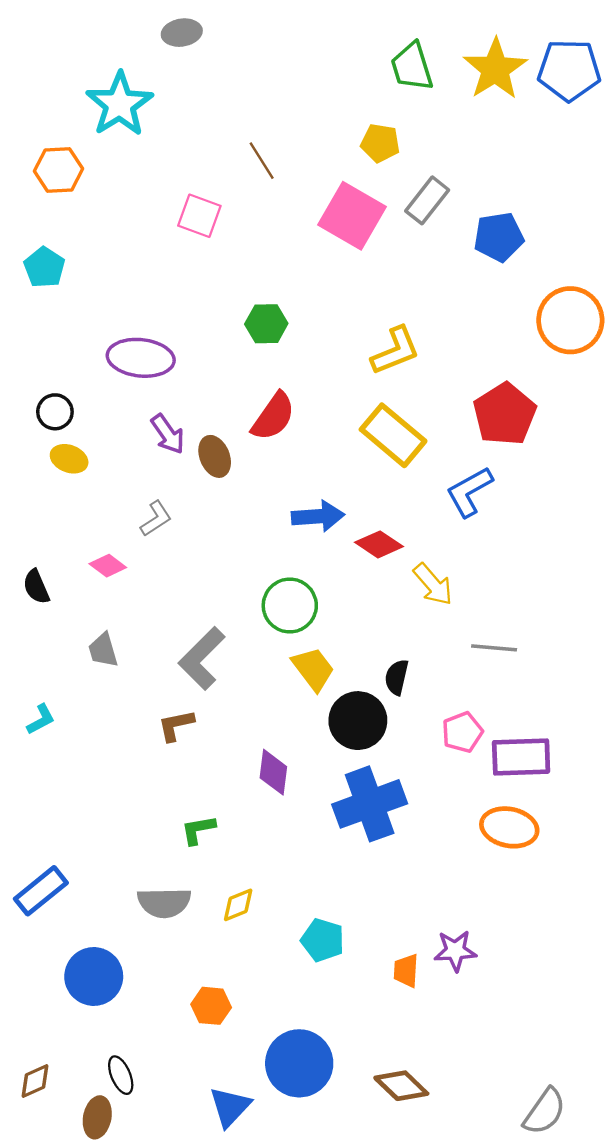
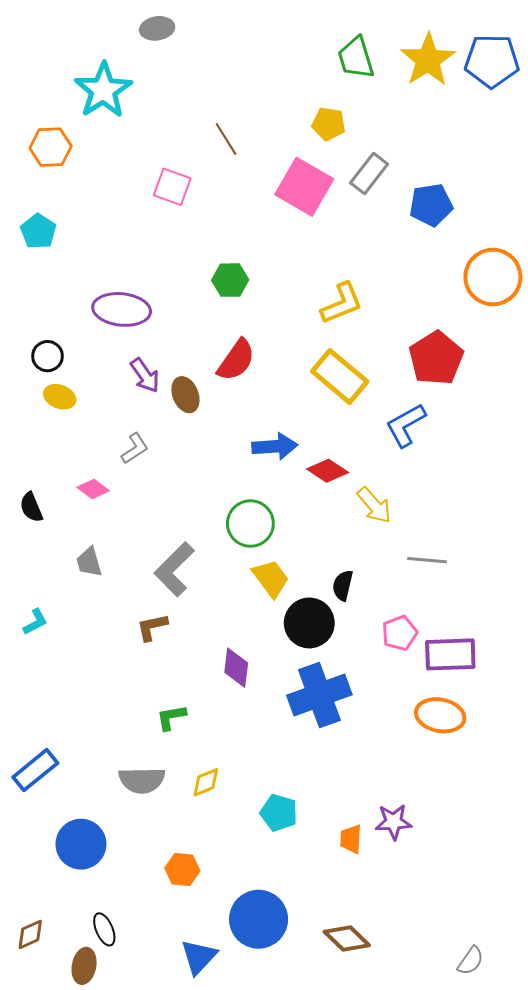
gray semicircle: (545, 1112) -> (471, 961), size x0.7

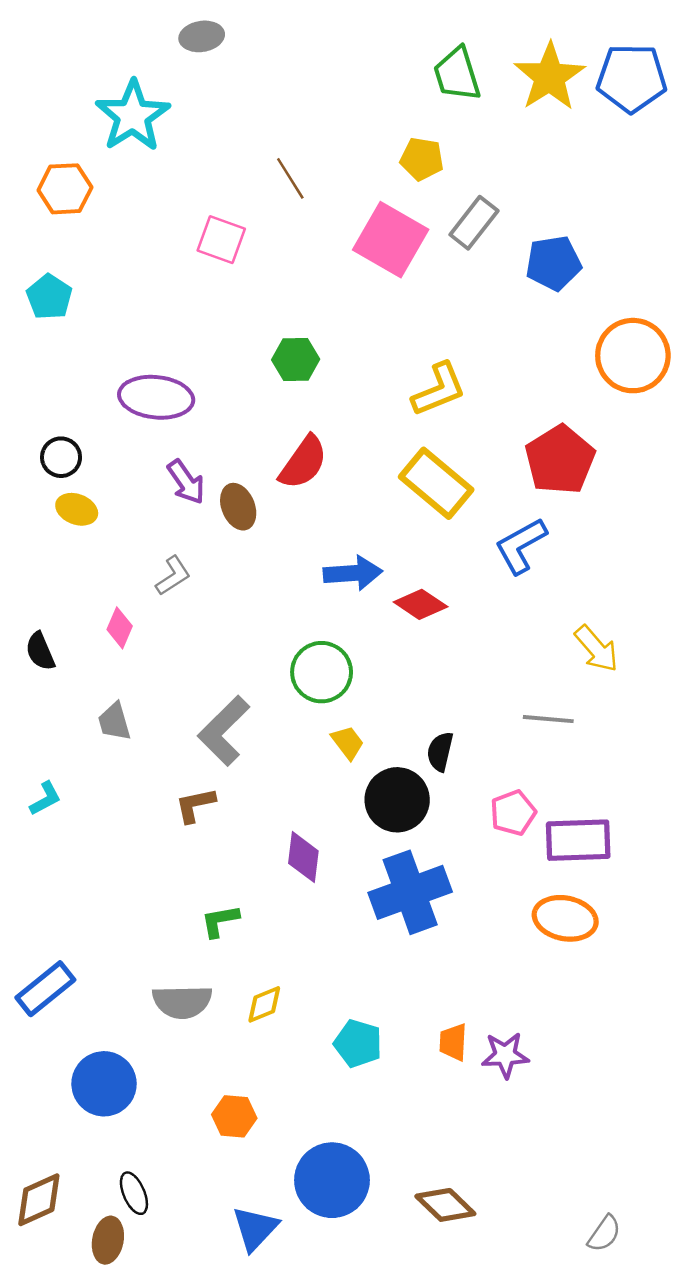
pink diamond: (93, 489) -> (120, 628), turned 76
yellow arrow: (374, 505) -> (596, 649), moved
yellow trapezoid: (271, 578) -> (348, 742), size x0.7
orange trapezoid: (351, 839) -> (453, 1042), moved
brown diamond: (30, 934) -> (39, 1200), size x1.4

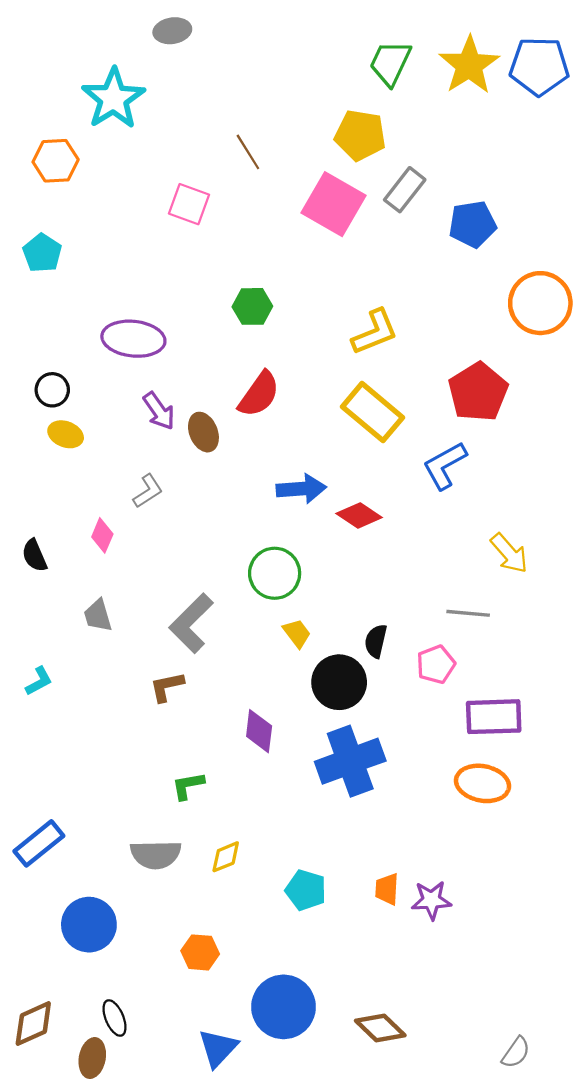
green trapezoid: (457, 74) -> (390, 63), turned 42
yellow pentagon: (422, 159) -> (360, 135), size x1.4
pink pentagon: (513, 813) -> (436, 664), moved

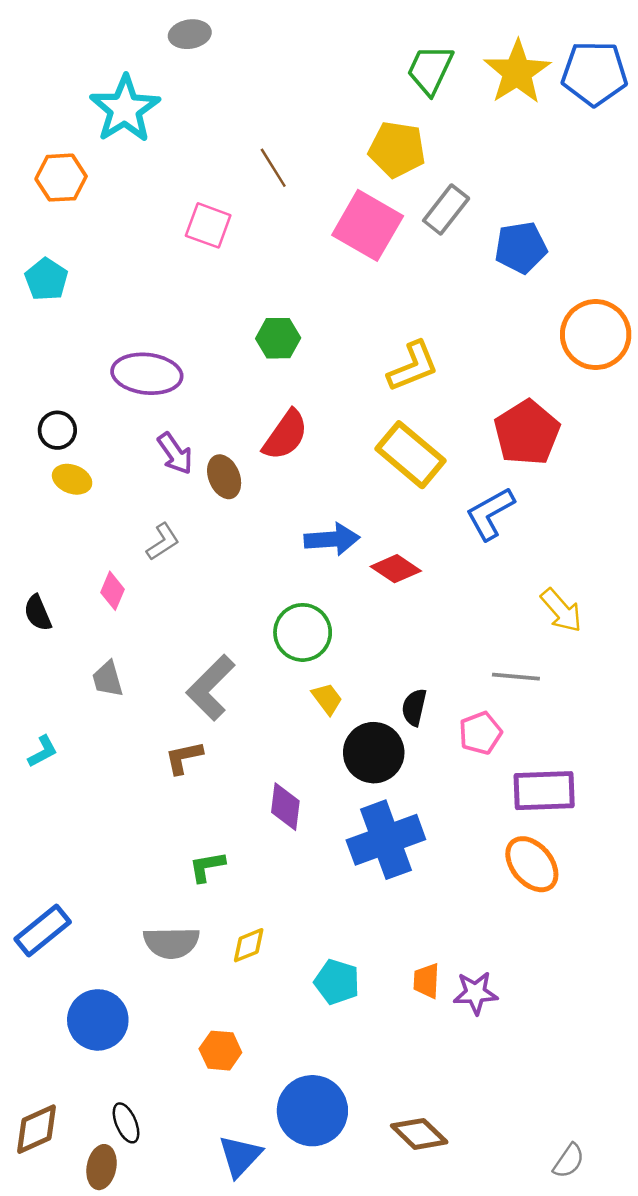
orange ellipse: (483, 783) -> (532, 864), turned 39

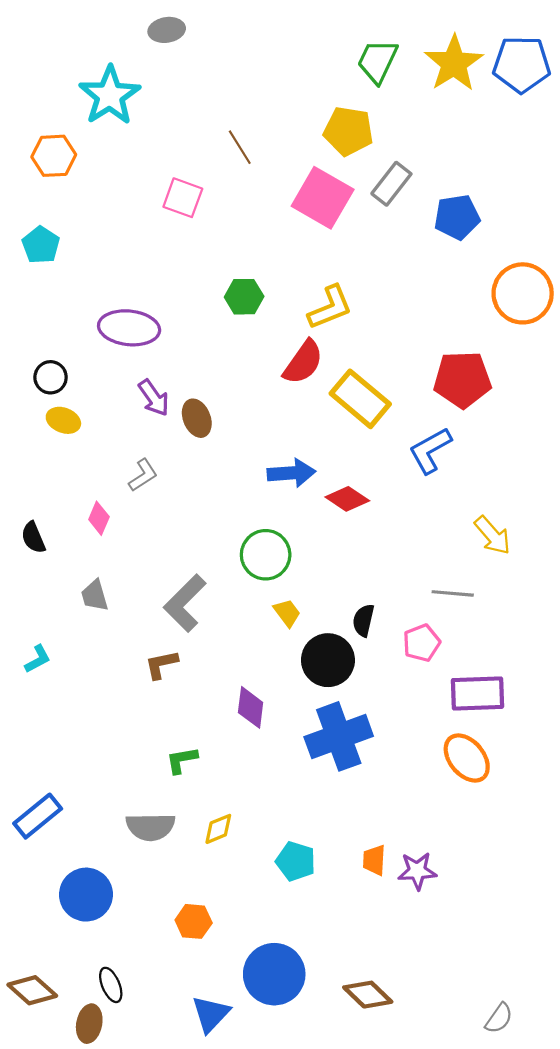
yellow L-shape: (413, 366) -> (330, 307), moved
red pentagon: (527, 433) -> (462, 379), turned 30
red semicircle: (285, 435) -> (303, 362), moved
brown diamond: (37, 1129) -> (32, 990), turned 66

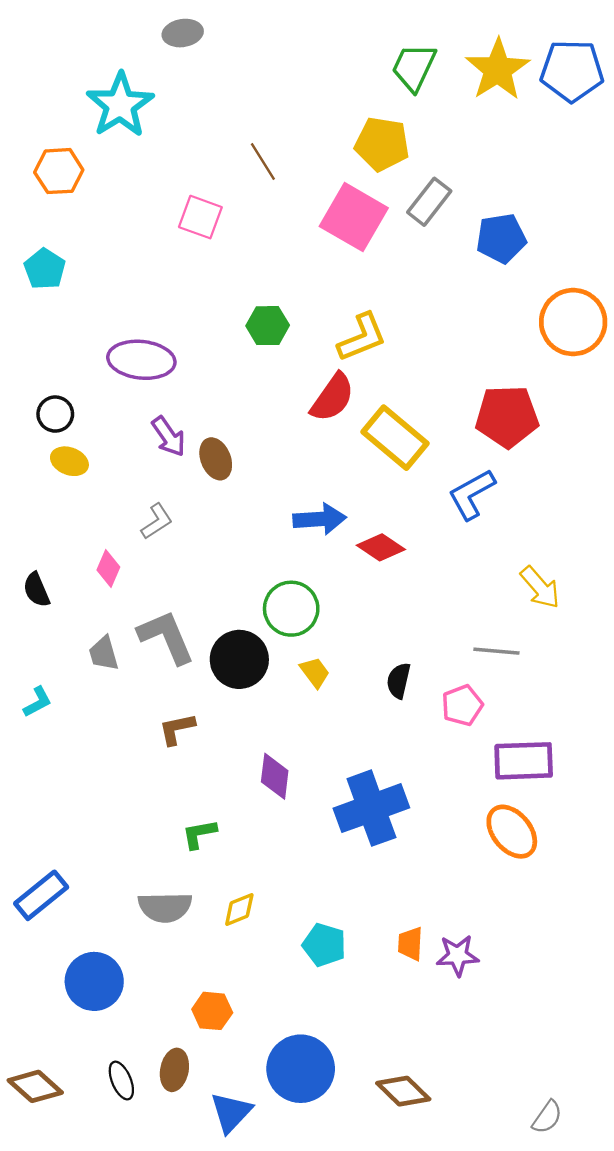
gray L-shape: (185, 603) -> (166, 637), moved, turned 112
cyan L-shape: (38, 659) -> (38, 702), moved
black circle: (328, 660) -> (239, 659), moved
brown ellipse: (89, 1024) -> (174, 1070), moved

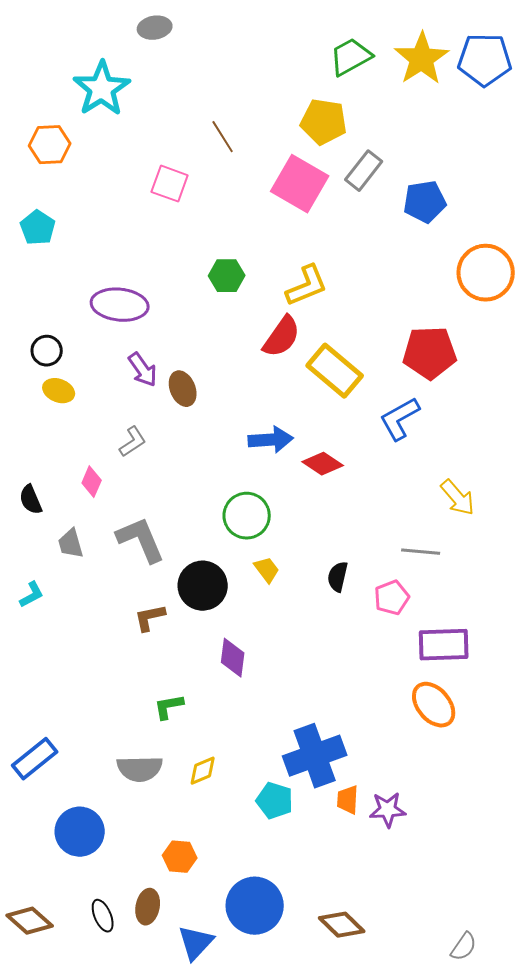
green trapezoid: (414, 67) -> (351, 57), turned 36
gray trapezoid: (104, 653) -> (71, 544), moved
black circle: (239, 659) -> (203, 586), moved
blue cross: (371, 808) -> (315, 756), moved

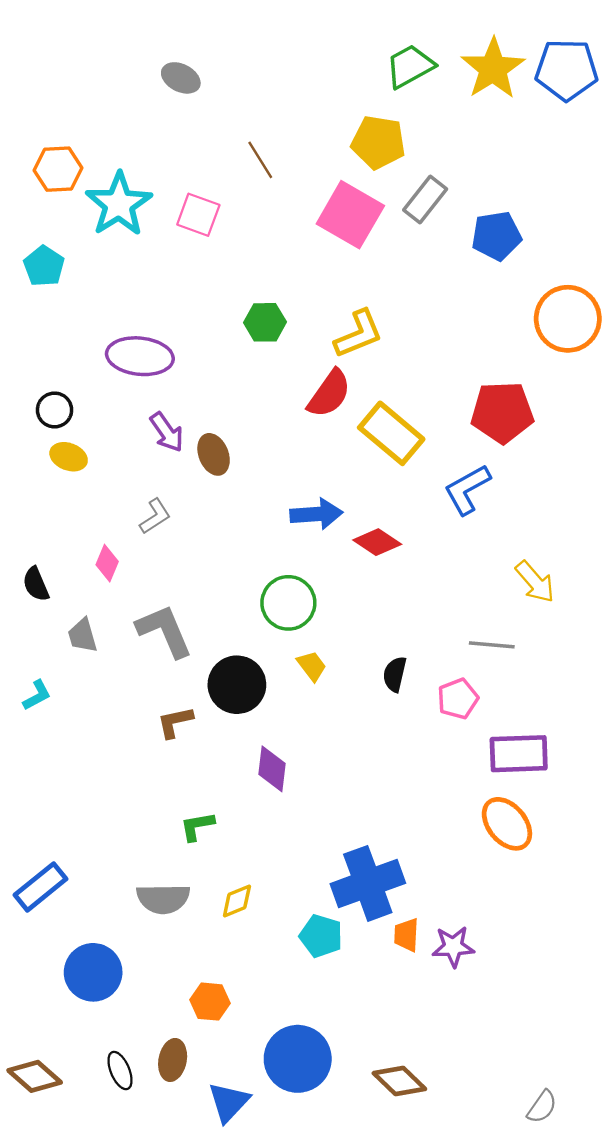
gray ellipse: (155, 28) -> (181, 78), moved, turned 36
cyan star: (102, 89) -> (119, 204), moved

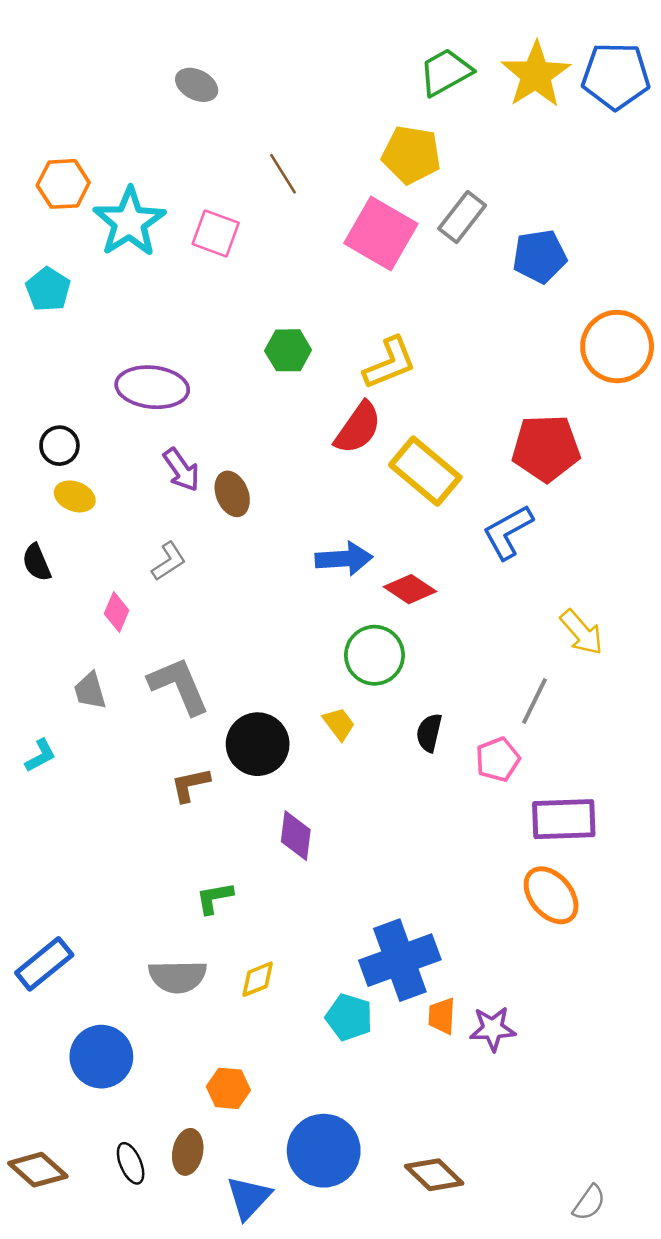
black semicircle: (36, 584) -> (37, 562), moved
green circle: (288, 603) -> (374, 655), moved
gray line: (492, 645) -> (535, 701), turned -69

